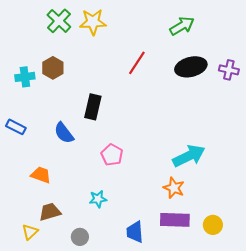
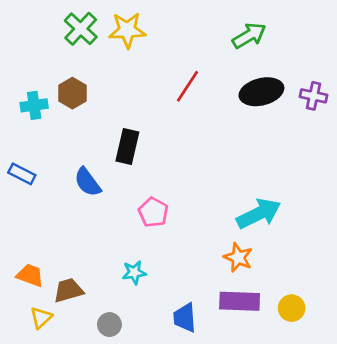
orange trapezoid: (41, 175) -> (30, 275), moved

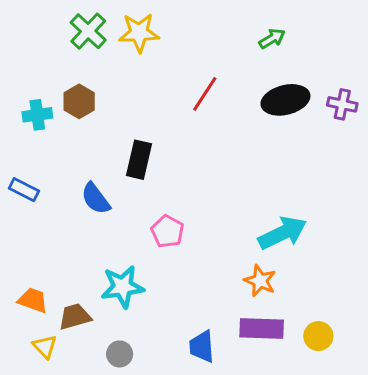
green arrow: (249, 36) -> (272, 39), size x0.7
cyan star: (134, 272) -> (123, 287), moved, size x1.6
yellow triangle: (41, 318) -> (45, 347), turned -30

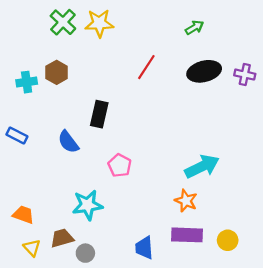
brown trapezoid: (75, 317) -> (62, 238), moved

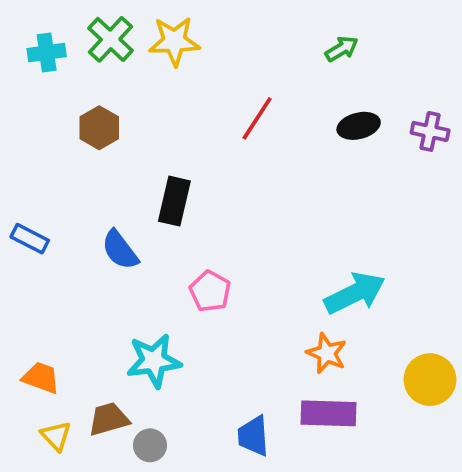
black ellipse: (204, 71) -> (359, 126), size x0.7
cyan cross: (27, 82) -> (47, 53), moved
yellow circle: (228, 240) -> (430, 380), moved, size x1.4

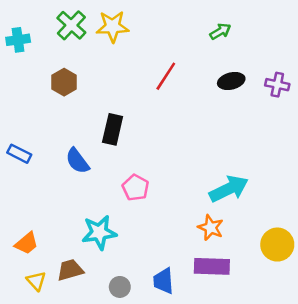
cyan cross: (47, 53) -> (18, 40), moved
orange trapezoid: (41, 378) -> (27, 243), turned 120
gray circle: (150, 445) -> (120, 287), moved

